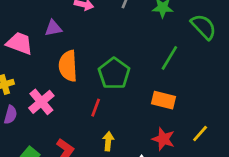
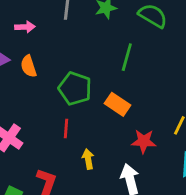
orange semicircle: (68, 66) -> (29, 66), moved, size x0.7
orange rectangle: (163, 100) -> (118, 104), moved, turned 35

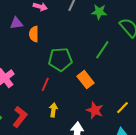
green pentagon: (75, 88) -> (60, 59), turned 30

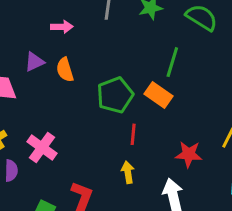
orange rectangle: (85, 80) -> (158, 95), moved
red line: (45, 84) -> (133, 134), moved

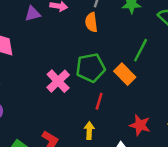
purple triangle: (34, 62) -> (33, 14), moved
orange semicircle: (65, 70) -> (91, 22), moved
pink cross: (42, 147) -> (58, 81), moved

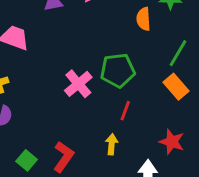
orange semicircle: (91, 22) -> (144, 19), moved
orange rectangle: (125, 74) -> (176, 87), moved

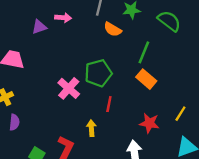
orange semicircle: (144, 19) -> (113, 29), turned -48
yellow arrow: (112, 144) -> (91, 128), moved

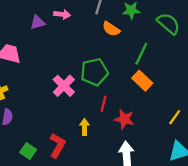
red star: (149, 123) -> (124, 119), moved

